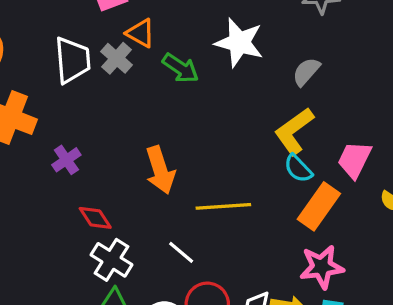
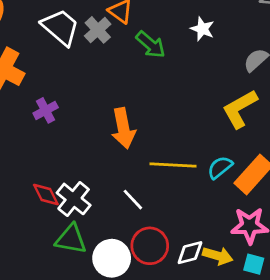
white star: (239, 43) -> (202, 29), size x0.6
white trapezoid: (72, 60) -> (60, 27), turned -51
cyan semicircle: (298, 168) -> (220, 167), moved, turned 88
red diamond: (95, 218) -> (46, 194), moved

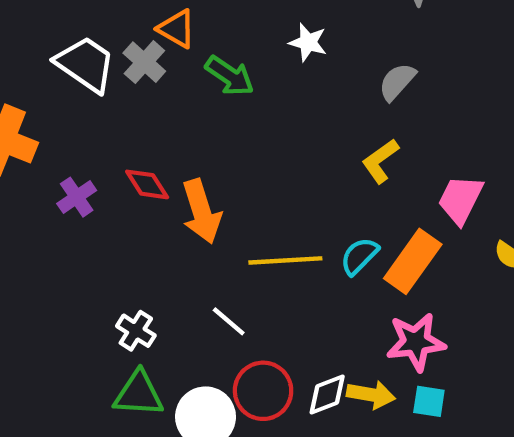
yellow L-shape: (240, 109) -> (380, 161), size x0.7
red diamond: (46, 194) -> (147, 184), moved
white cross: (74, 199) -> (136, 331), size x0.7

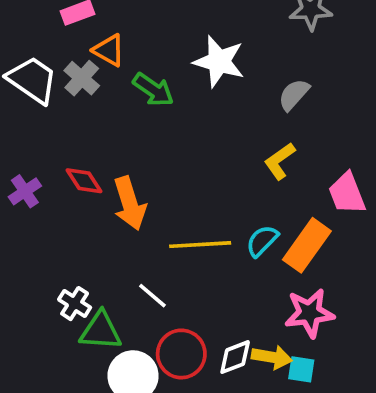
white star: (308, 42) -> (219, 62), size x1.6
pink trapezoid: (460, 199) -> (347, 193), turned -48
green triangle: (139, 394) -> (101, 331), moved
cyan square: (429, 401) -> (301, 369), moved

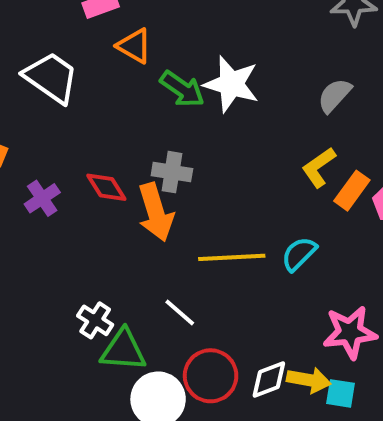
white star: (219, 62) -> (231, 84), moved
gray cross: (82, 78) -> (172, 172), moved, turned -33
orange rectangle: (307, 245) -> (352, 191), moved, size x0.7

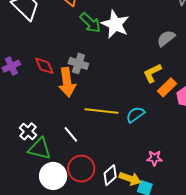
pink star: (350, 332) -> (154, 158), size x0.6
white diamond: (269, 380) -> (110, 175), turned -30

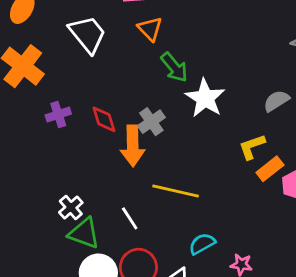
white star: (115, 24) -> (205, 98), moved
gray cross: (78, 63) -> (151, 122), turned 30
cyan semicircle: (135, 115) -> (202, 244), moved

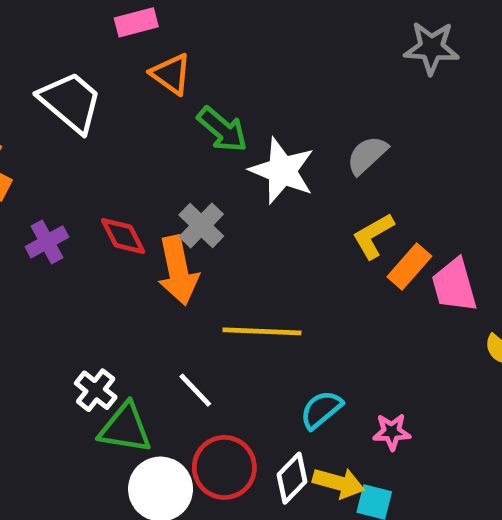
gray semicircle: (276, 101) -> (367, 155), moved

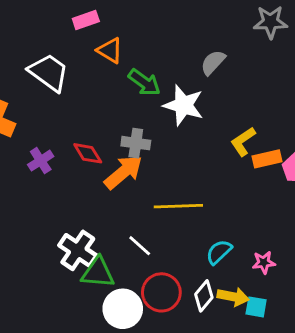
gray semicircle: (367, 155) -> (213, 62), moved
gray cross: (201, 225) -> (136, 143), turned -32
orange rectangle: (409, 267) -> (267, 159), turned 40
orange arrow: (178, 271) -> (123, 172), turned -114
white cross: (96, 390) -> (78, 250), size x1.5

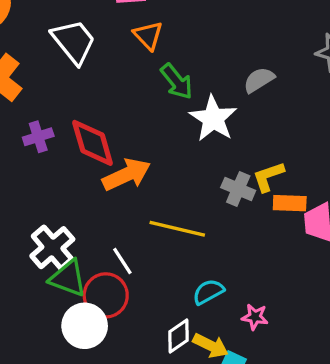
gray cross: (136, 143) -> (238, 189), moved
red diamond: (88, 153) -> (93, 143), size x1.5
red circle: (161, 292) -> (106, 295), moved

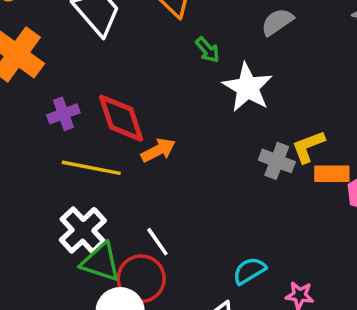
gray semicircle: (259, 80) -> (277, 22), moved
green arrow: (177, 81) -> (207, 50), size x0.7
orange arrow: (126, 175) -> (158, 150), size x0.7
yellow line: (177, 229) -> (91, 168), moved

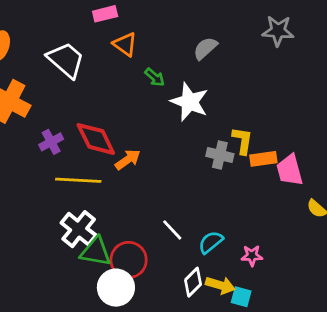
yellow L-shape: (308, 147) -> (242, 141), turned 128
white line: (157, 242) -> (172, 230), moved

